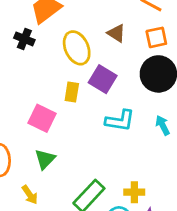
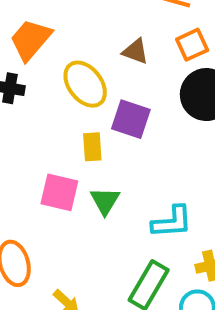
cyan L-shape: (120, 121) -> (172, 222), moved
green triangle: (45, 159) -> (105, 201), moved

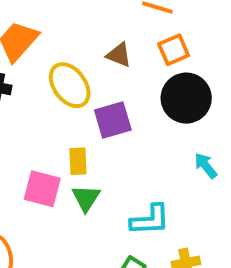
purple square: (131, 119) -> (113, 120), turned -36
yellow rectangle: (92, 147) -> (78, 161), moved

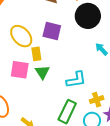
yellow ellipse: (70, 85) -> (21, 36), moved
purple square: (113, 120) -> (52, 31), turned 36

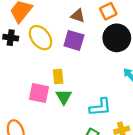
purple square: (52, 31) -> (74, 40), moved
yellow ellipse: (21, 36) -> (41, 38), moved

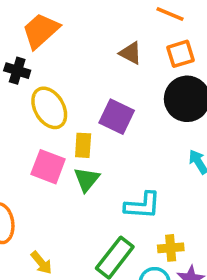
yellow ellipse: (41, 38) -> (49, 108), moved
purple square: (74, 40) -> (117, 117), moved

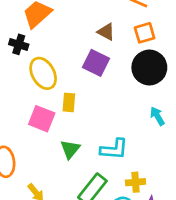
purple square: (117, 117) -> (96, 63), moved
green triangle: (87, 179) -> (70, 149), moved

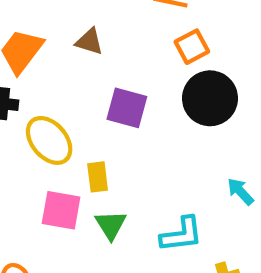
brown triangle: (106, 32) -> (89, 42), moved
cyan arrow: (157, 116) -> (240, 192), moved
green triangle: (70, 149) -> (111, 225), moved

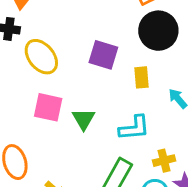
purple square: (127, 108) -> (103, 55), moved
yellow rectangle: (98, 177) -> (141, 77), moved

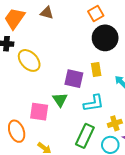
purple square: (103, 55) -> (74, 79), moved
pink square: (48, 107) -> (39, 112), moved

